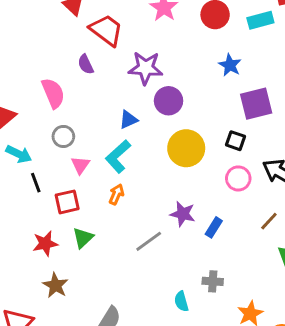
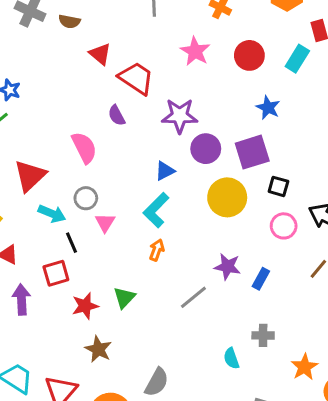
cyan rectangle: (260, 20) -> (297, 59), turned -40
purple square: (256, 104) -> (252, 152), moved
gray circle: (63, 136) -> (86, 198), moved
pink triangle: (80, 165) -> (105, 223), moved
red square: (67, 202) -> (56, 273), moved

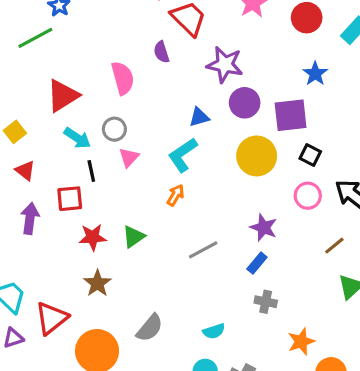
purple star: (227, 267) -> (264, 228), moved
blue rectangle: (261, 279) -> (257, 263), moved
cyan semicircle: (231, 358) -> (214, 331), moved, turned -100

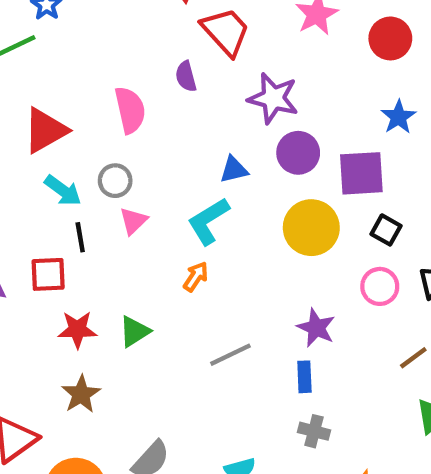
blue rectangle: (257, 263) -> (304, 377), turned -45

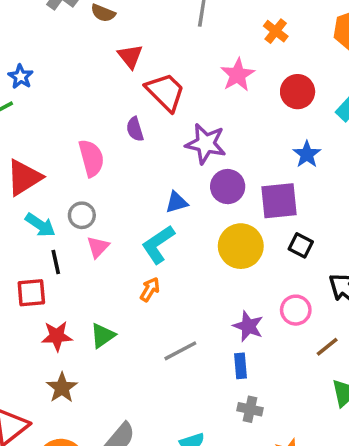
pink circle: (380, 286) -> (296, 310), moved

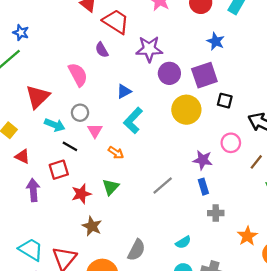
blue triangle: (177, 202) -> (124, 91), moved
black line: (56, 262) -> (70, 146), turned -35
orange arrow: (150, 289) -> (116, 153), moved, turned 105

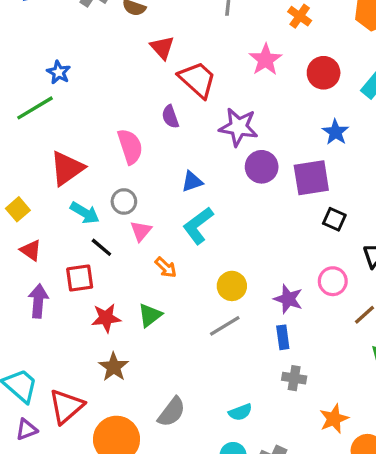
yellow circle: (186, 110) -> (232, 286), moved, size x0.7

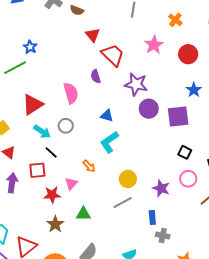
blue triangle: (192, 182) -> (107, 116), turned 32
black square: (334, 219) -> (185, 152), moved
pink triangle: (141, 231) -> (71, 184), moved
green triangle: (150, 315) -> (83, 214), moved, turned 35
blue rectangle: (283, 337) -> (152, 217), moved

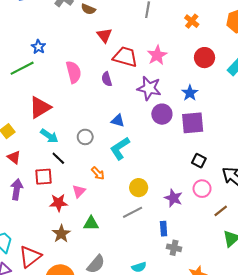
pink star: (154, 45) -> (157, 55), moved
red trapezoid: (113, 55) -> (125, 57), turned -30
blue star: (194, 90) -> (190, 93), moved
pink semicircle: (71, 93) -> (74, 72), moved
gray circle: (66, 126) -> (85, 137), moved

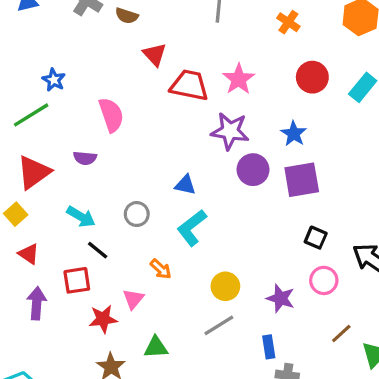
purple semicircle: (107, 79) -> (85, 158), moved, turned -64
red triangle: (40, 107) -> (34, 172), moved
brown line: (221, 211) -> (341, 333), moved

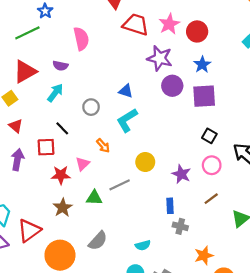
red circle: (312, 77) -> (197, 31), moved
cyan arrow: (81, 217) -> (55, 93), moved, turned -90
gray line: (219, 325) -> (120, 185), moved
brown line: (341, 333) -> (211, 199), moved

